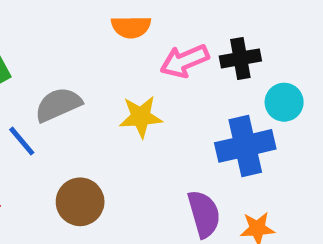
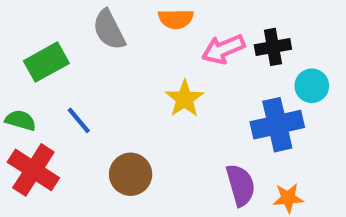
gray semicircle: (58, 105) -> (109, 30), moved, turned -93
yellow star: (141, 117) -> (185, 99), turned -30

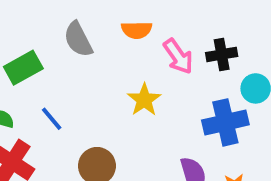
pink arrow: (223, 49) -> (178, 56), turned -102

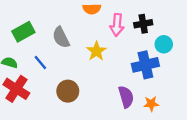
gray semicircle: (78, 39) -> (61, 37), moved
pink arrow: (178, 56) -> (117, 25), turned 40

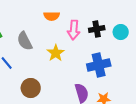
cyan circle: (164, 44) -> (121, 32), moved

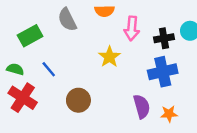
black cross: (97, 29) -> (164, 38), moved
gray semicircle: (25, 41) -> (67, 20), moved

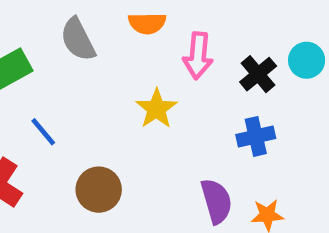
black cross: (164, 38) -> (258, 74), turned -30
blue cross: (163, 72) -> (256, 136), size x0.7

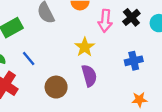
black cross: (258, 74) -> (131, 17), moved
purple semicircle: (216, 201) -> (89, 76), moved

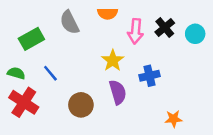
blue cross: (134, 61) -> (149, 76), moved

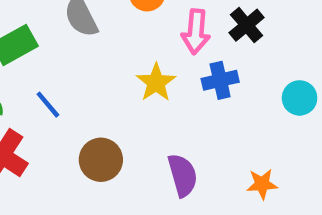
cyan circle: (195, 34) -> (300, 98), moved
blue cross: (149, 76) -> (220, 80), moved
purple semicircle: (118, 92) -> (183, 175), moved

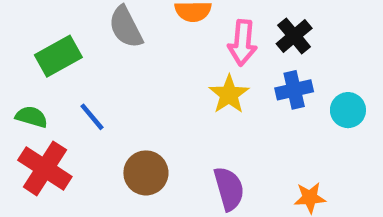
blue cross: (220, 80) -> (294, 90), moved
yellow star: (156, 82) -> (229, 94), moved

